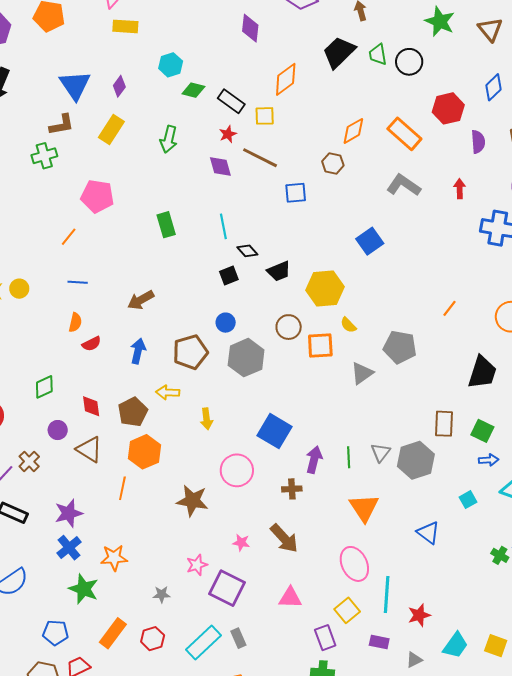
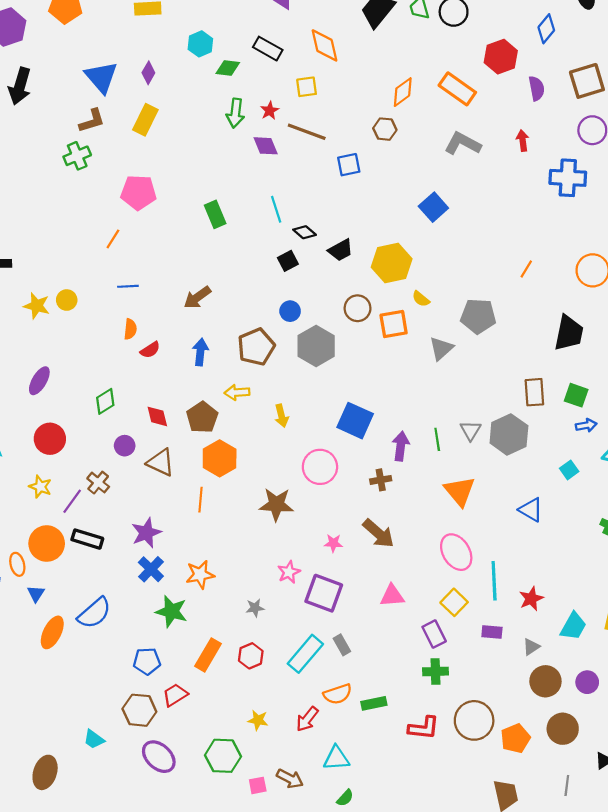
orange diamond: (286, 79) -> (325, 45), turned -60
black rectangle: (231, 101) -> (268, 49), moved
green arrow: (169, 139) -> (235, 113), moved

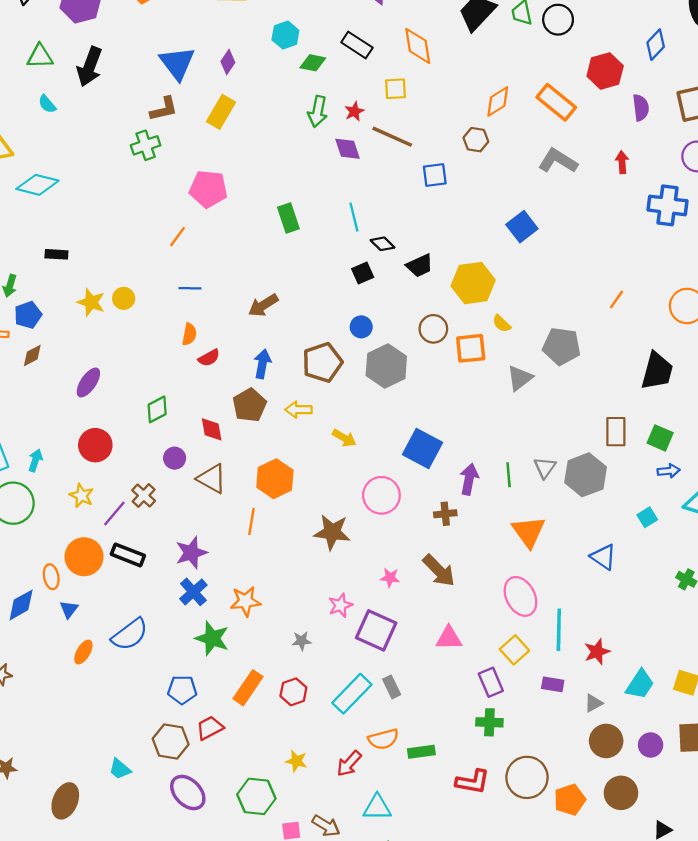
yellow arrow: (281, 416) -> (344, 438), turned -50
brown pentagon: (202, 417) -> (249, 405), moved
orange ellipse: (52, 632) -> (83, 652), size x0.7

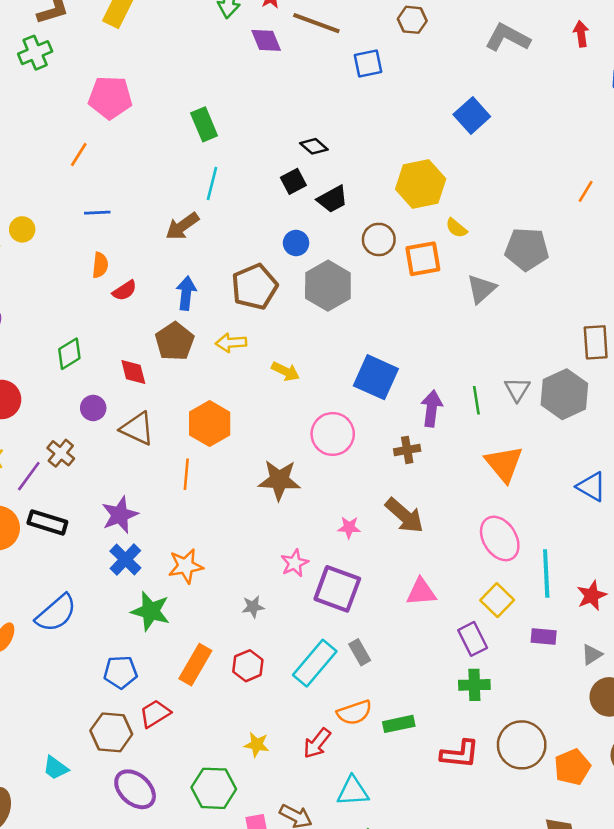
cyan line: (354, 217) -> (212, 184), moved, turned 32
black trapezoid: (420, 266) -> (332, 199), moved

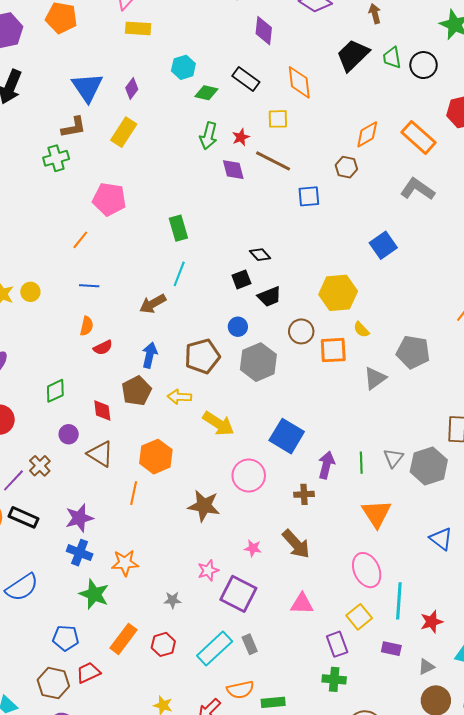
yellow arrow: (285, 371) -> (218, 424), size x1.5
blue cross: (125, 560) -> (80, 553), turned -30

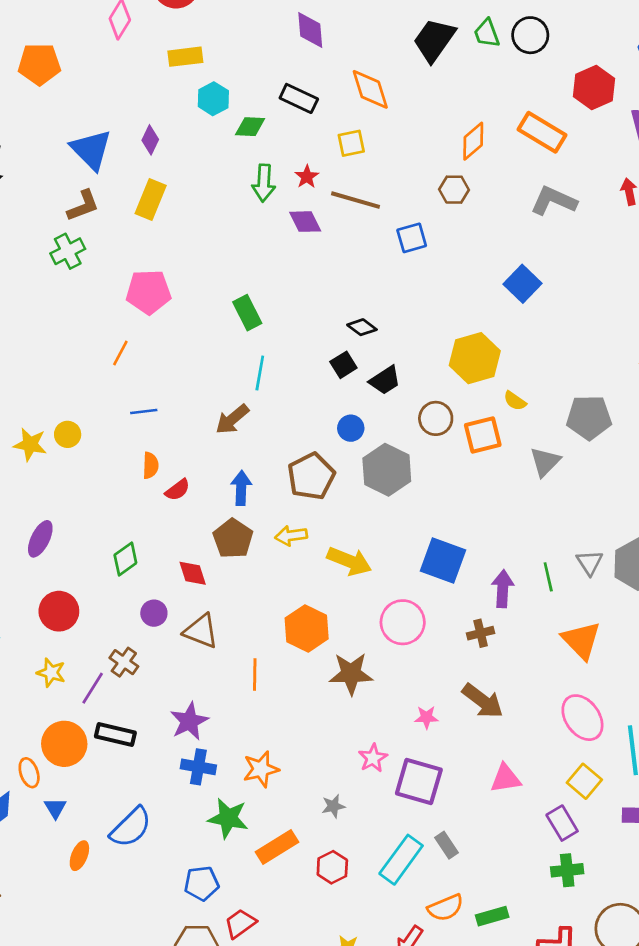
yellow rectangle: (138, 28) -> (185, 57), moved
orange hexagon: (156, 457) -> (307, 628), moved
orange rectangle: (123, 639) -> (277, 847), moved, turned 32

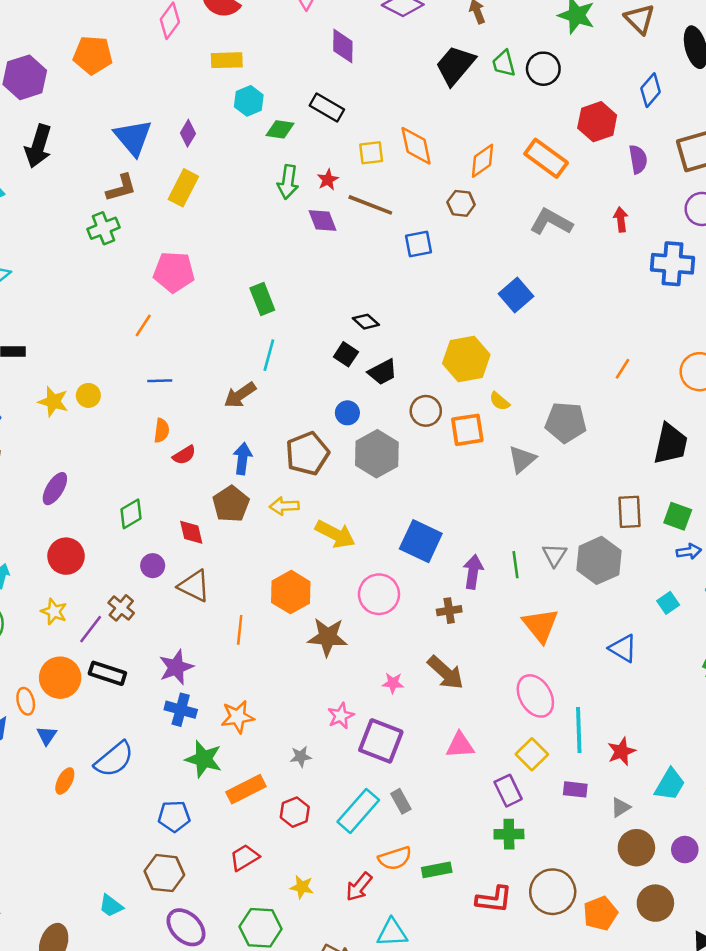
orange diamond: (370, 89) -> (416, 146), moved
black square: (343, 365) -> (346, 354), turned -30
red trapezoid: (240, 923) -> (245, 857), moved

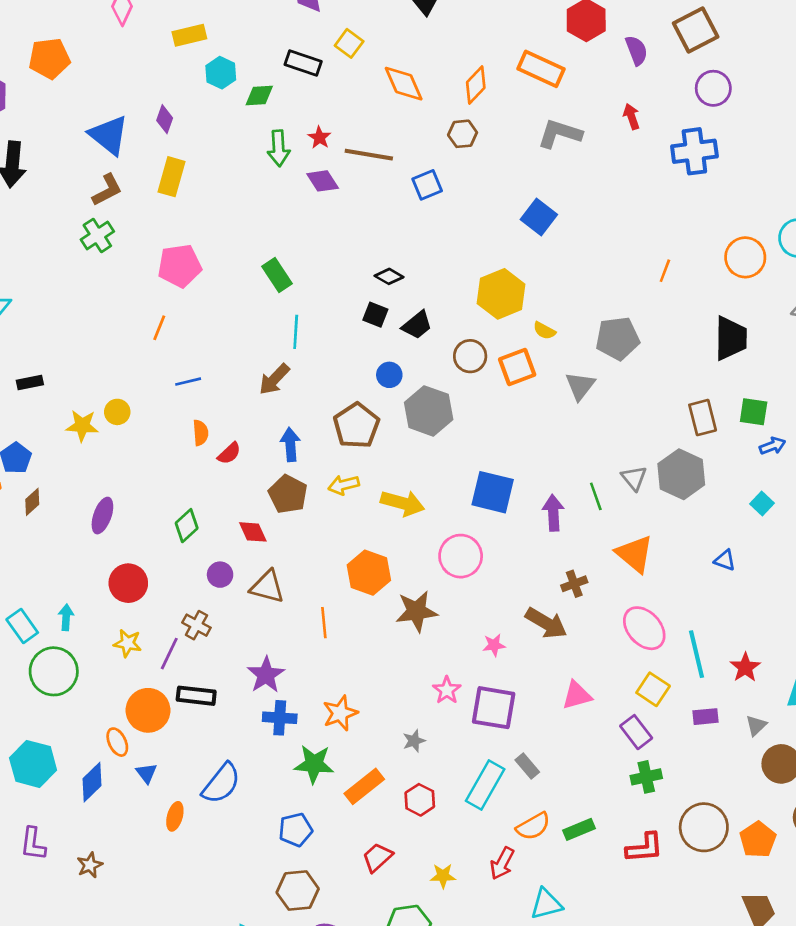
yellow square: (371, 153) -> (349, 43), moved, turned -35
brown cross: (449, 611) -> (574, 584), moved
blue triangle: (623, 648) -> (725, 560), size x0.7

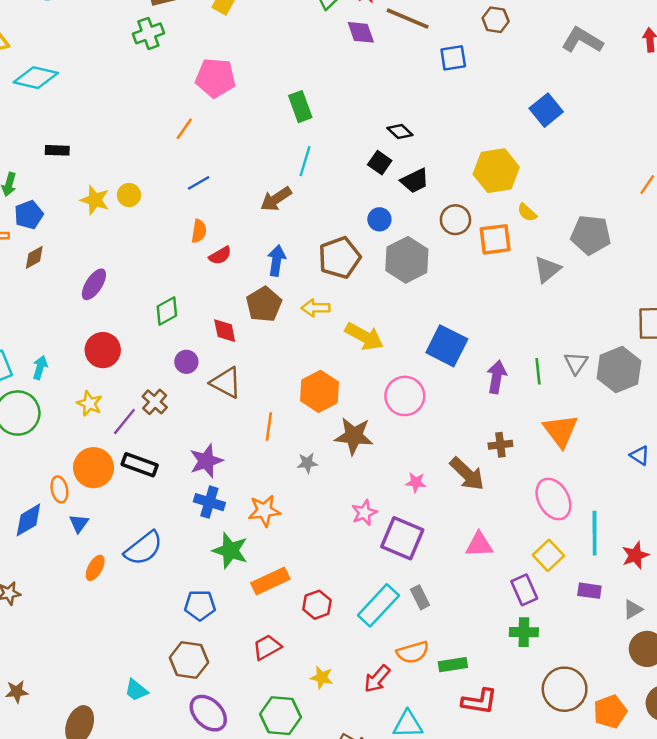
blue line: (188, 382) -> (199, 183), turned -30
gray star: (414, 741) -> (307, 463), moved
red L-shape: (645, 848) -> (479, 701), moved

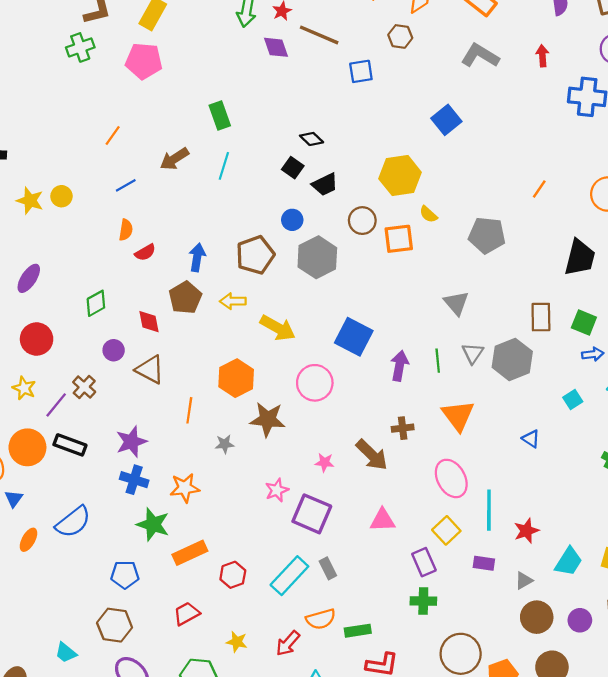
pink pentagon: (215, 78) -> (144, 61), moved
brown arrow: (276, 199) -> (174, 159), moved
gray triangle: (547, 269) -> (456, 303), moved, turned -32

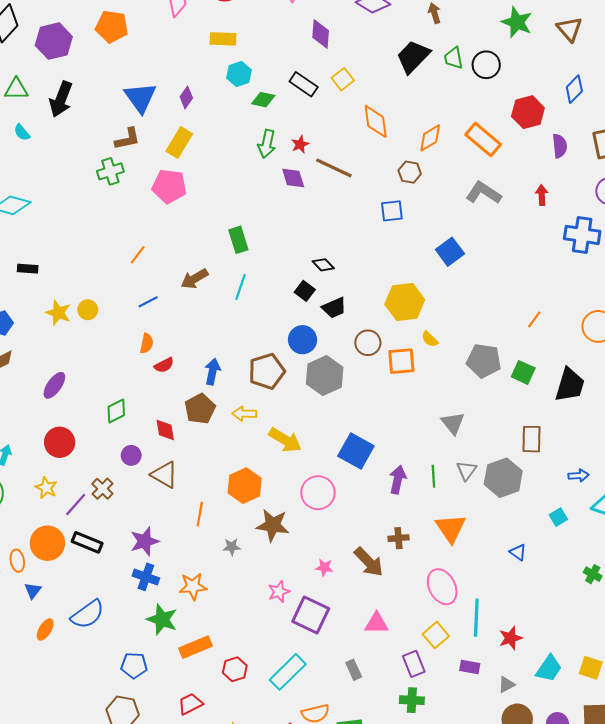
blue square: (361, 71) -> (392, 211), moved
blue circle: (292, 220) -> (302, 340), size x1.4
green square: (584, 322) -> (523, 372), moved
gray rectangle: (328, 568) -> (354, 670), moved

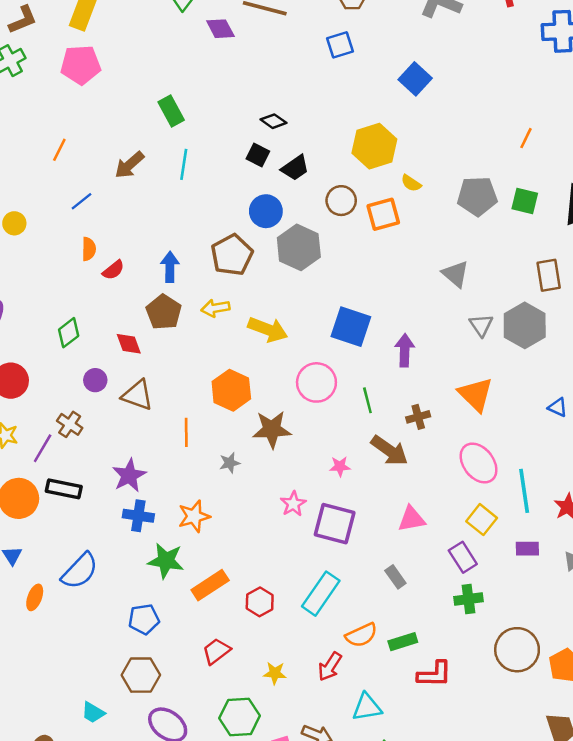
green line: (433, 476) -> (367, 400), moved

